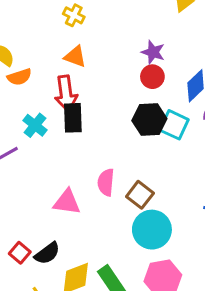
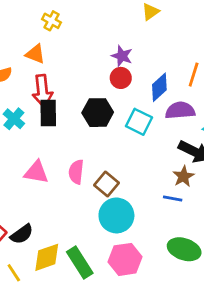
orange triangle: (75, 57) -> (35, 54), moved
black hexagon: (149, 120) -> (98, 113), moved
pink triangle: (67, 202) -> (36, 172), moved

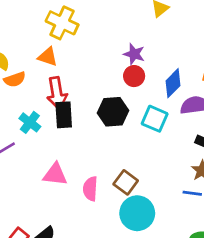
yellow cross: (52, 21) -> (62, 23), size x1.6
pink semicircle: (76, 172) -> (90, 189), moved

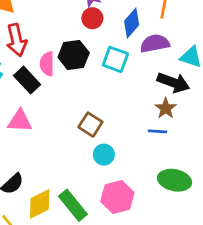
black rectangle: (64, 115) -> (27, 80), moved, turned -36
pink semicircle: (90, 189) -> (47, 64), moved
cyan circle: (137, 213) -> (104, 155), size x0.6

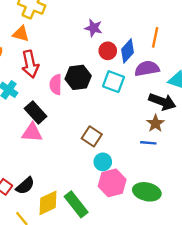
red circle: (92, 18) -> (108, 51), moved
black rectangle: (27, 80) -> (36, 112), moved
green ellipse: (175, 180) -> (147, 192), moved
pink hexagon: (117, 197) -> (112, 183), moved

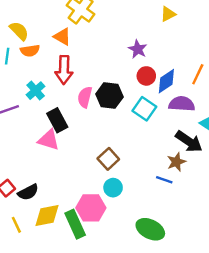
pink hexagon: (112, 183) -> (91, 208), moved

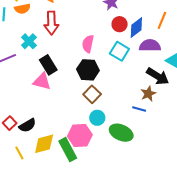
black hexagon: (109, 95) -> (88, 70), moved
pink semicircle: (85, 97) -> (88, 44), moved
green ellipse: (150, 229) -> (121, 133), moved

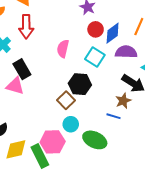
black hexagon: (88, 70) -> (80, 84), moved

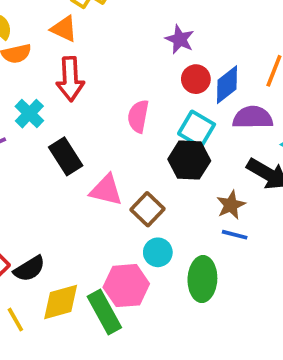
black hexagon: (80, 84) -> (189, 160), moved
pink triangle: (15, 86) -> (106, 190), moved
brown star: (123, 101) -> (231, 205), moved
green ellipse: (95, 140) -> (202, 279), turned 70

